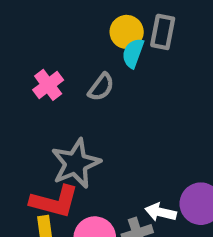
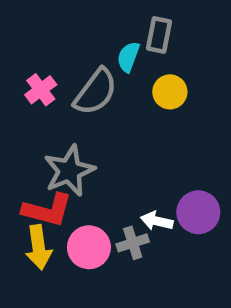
yellow circle: (127, 32) -> (170, 92), moved
gray semicircle: (101, 87) -> (95, 92), size x1.6

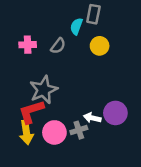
pink cross: (41, 90) -> (28, 45), turned 35
gray semicircle: (95, 92) -> (58, 46), size x0.6
red L-shape: (47, 210) -> (31, 112), turned 148

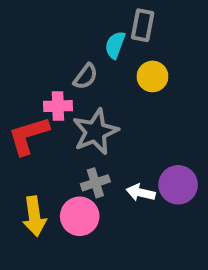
pink cross: (28, 45) -> (58, 106), moved
gray star: (43, 90) -> (95, 132), moved
red L-shape: (31, 112) -> (28, 136), moved
gray cross: (79, 130) -> (95, 183), moved

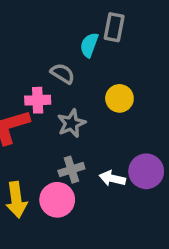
gray semicircle: (86, 76) -> (63, 73), turned -95
yellow circle: (152, 76) -> (119, 98), moved
gray star: (95, 132) -> (71, 123), size x0.7

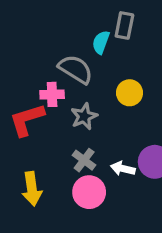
gray semicircle: (63, 73) -> (76, 69), size x1.5
gray cross: (71, 170) -> (84, 160), turned -35
pink circle: (57, 200) -> (89, 192), moved

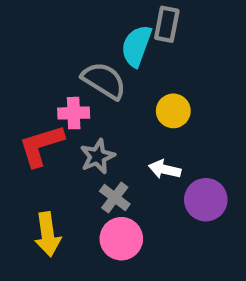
cyan semicircle: (101, 42) -> (136, 46), size x1.4
gray star: (84, 116) -> (97, 156), moved
white arrow: (123, 169) -> (165, 169), moved

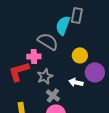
purple circle: (206, 200) -> (95, 72), moved

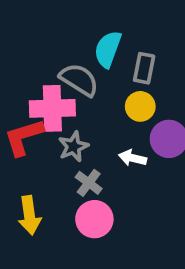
gray rectangle: (77, 15) -> (144, 68), moved
pink cross: (34, 56) -> (52, 108), size x1.6

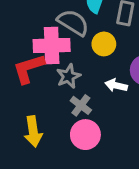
yellow circle: (140, 106) -> (104, 44), moved

